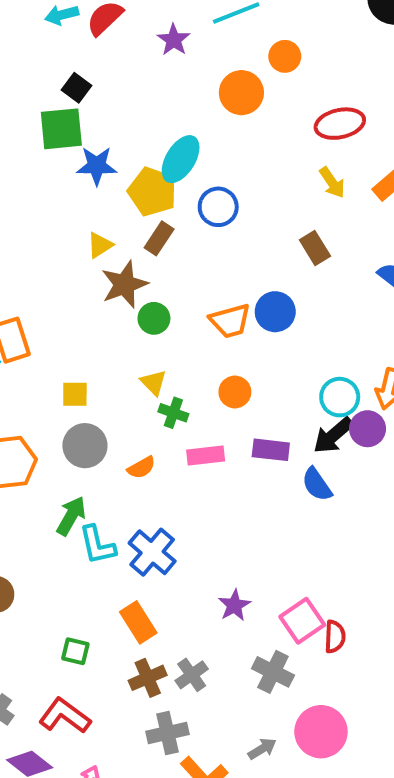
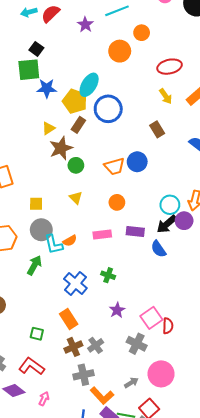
blue circle: (218, 207) -> (108, 109), size x1.4
green cross: (173, 413) -> (108, 275), moved
cyan L-shape: (97, 545) -> (54, 244), moved

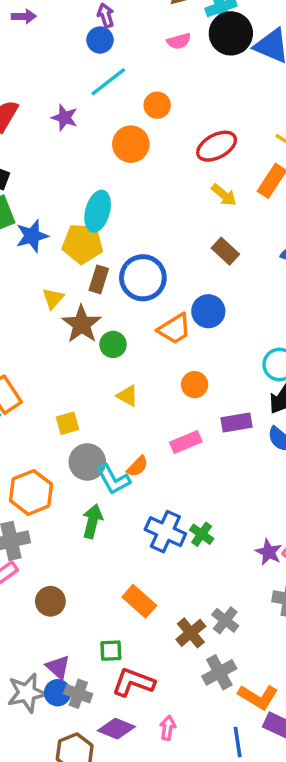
blue circle: (108, 109) -> (143, 278), moved
green cross: (108, 275) -> (202, 534), moved, turned 32
purple star: (117, 310) -> (269, 552), moved
orange rectangle: (69, 319) -> (139, 601), moved
green square: (37, 334) -> (111, 651), moved

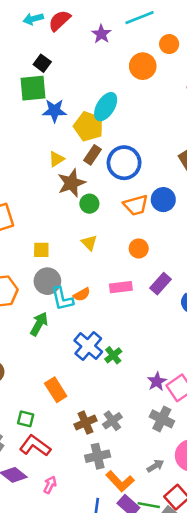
purple rectangle: (237, 422) -> (161, 284), turned -55

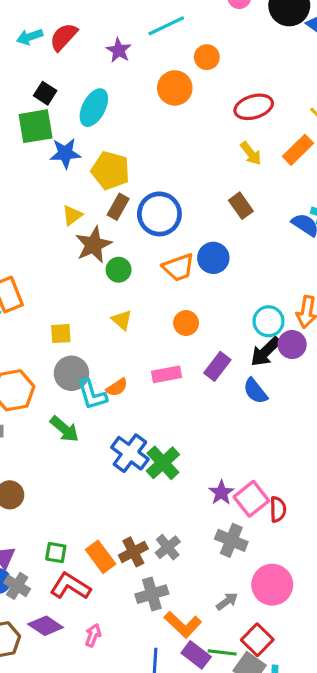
cyan ellipse: (106, 107) -> (94, 108), moved
green arrow: (39, 324) -> (64, 429), turned 105
green cross: (113, 355) -> (163, 463), size x1.5
orange rectangle: (56, 390) -> (101, 557), moved

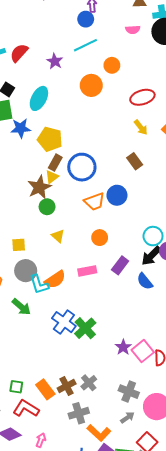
yellow triangle: (72, 215) -> (52, 177), moved
green circle: (119, 270) -> (47, 207), moved
orange semicircle: (117, 387) -> (55, 280), size x1.5
gray cross: (231, 540) -> (129, 392), moved

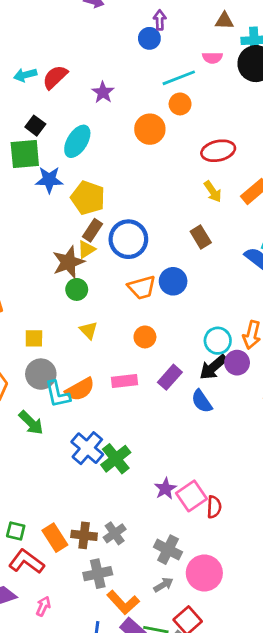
cyan line: (85, 45) -> (179, 78), moved
brown cross: (67, 386) -> (84, 535), turned 30

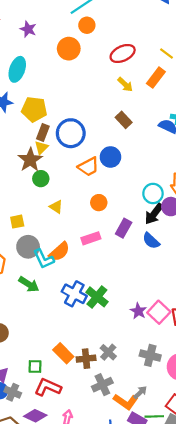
orange rectangle: (55, 538) -> (63, 353), moved
gray arrow: (163, 585) -> (140, 392), moved

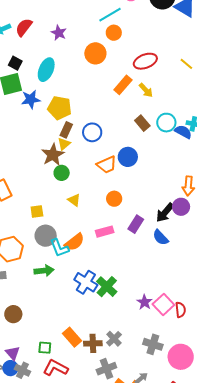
orange rectangle: (156, 78) -> (123, 85), moved
blue circle: (71, 133) -> (92, 132), size x0.7
cyan circle: (153, 193) -> (166, 123), moved
green arrow: (29, 284) -> (44, 271), turned -42

